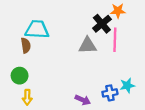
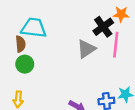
gray triangle: (88, 46) -> (86, 49), turned -36
green circle: (20, 76) -> (25, 64), moved

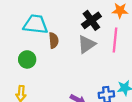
black cross: (103, 27) -> (91, 20), moved
brown semicircle: (20, 44) -> (54, 40), moved

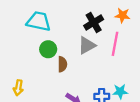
brown semicircle: (54, 40) -> (62, 64), moved
green circle: (27, 59) -> (48, 49), moved

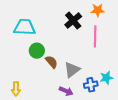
gray triangle: (87, 45) -> (72, 70), moved
brown semicircle: (62, 64) -> (51, 62), turned -32

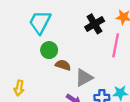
cyan trapezoid: (25, 27) -> (40, 22), turned -75
brown semicircle: (51, 62) -> (63, 65), turned -40

